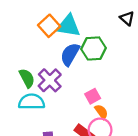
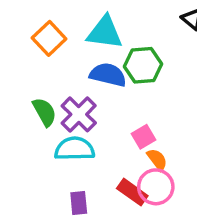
orange square: (49, 26) -> (49, 38), moved
blue semicircle: (70, 54) -> (108, 75), turned 75
cyan semicircle: (32, 102) -> (75, 149), moved

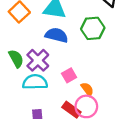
green hexagon: (143, 65) -> (93, 28), moved
pink square: (143, 137) -> (69, 75), moved

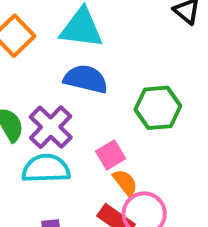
green hexagon: (93, 28) -> (158, 108), moved
orange semicircle: (87, 89) -> (125, 182), moved

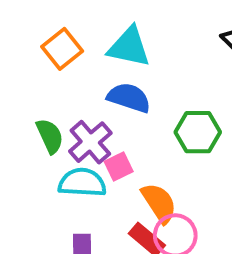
pink square: (111, 155) -> (119, 166), moved
orange semicircle: (125, 182) -> (159, 203), size x1.5

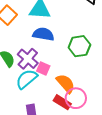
pink square: (119, 166) -> (43, 69), turned -32
cyan semicircle: (82, 183) -> (27, 79), turned -35

